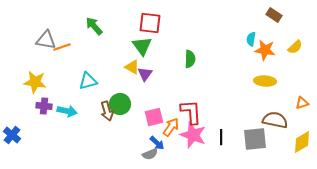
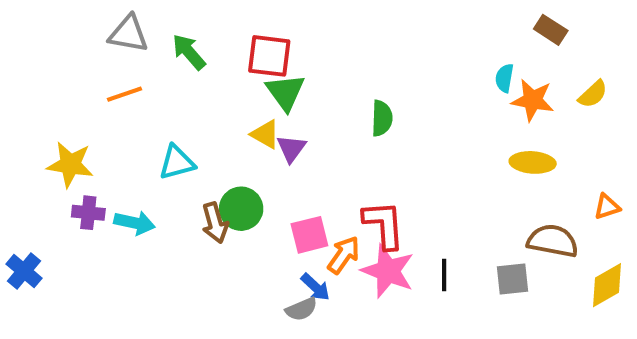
red square: (150, 23) -> (269, 56), moved
gray triangle: (46, 40) -> (129, 34), moved
gray square: (255, 139) -> (512, 279), size x0.7

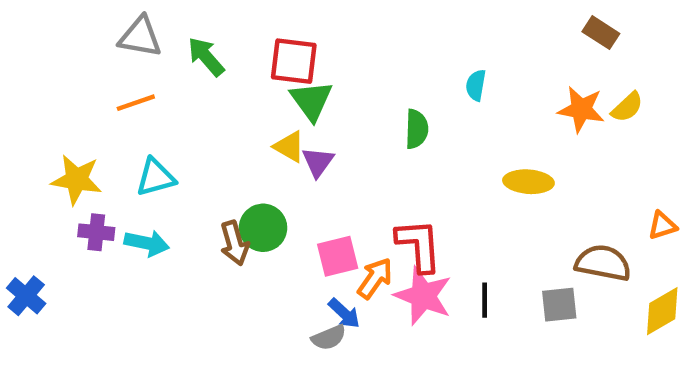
cyan semicircle: (504, 78) -> (476, 85), moved
yellow semicircle: (593, 94) -> (627, 107), moved
cyan triangle: (177, 162) -> (156, 177), moved
yellow ellipse: (533, 162) -> (528, 182), moved

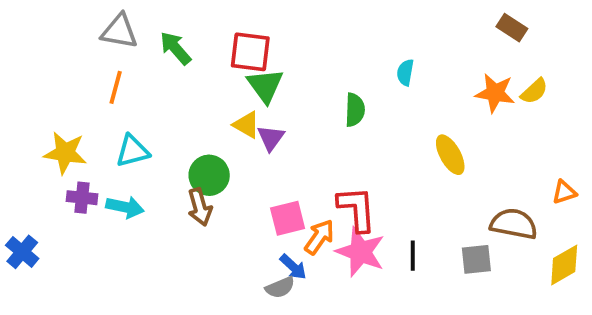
orange line: (136, 103) -> (116, 87), turned -56
yellow ellipse: (528, 182) -> (450, 155), turned 57
green circle: (263, 228) -> (209, 175), moved

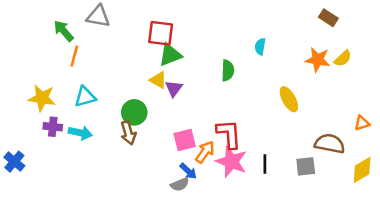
gray triangle: (119, 31) -> (98, 16), moved
green arrow: (175, 48) -> (64, 31), moved
green triangle: (265, 86) -> (170, 55), turned 45

